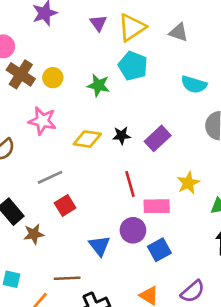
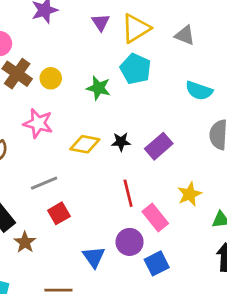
pink rectangle: (157, 206) -> (155, 217), turned 50
brown star: (34, 234) -> (25, 242), turned -30

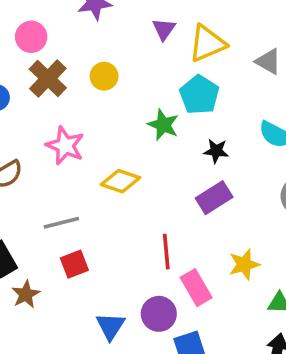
yellow circle: (51, 78) -> (104, 76), moved
green star: (98, 88) -> (163, 125), moved
black star: (121, 142) -> (216, 151), moved

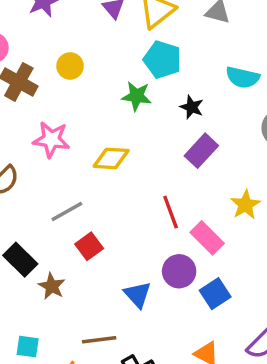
black star: (216, 151) -> (192, 107), turned 30

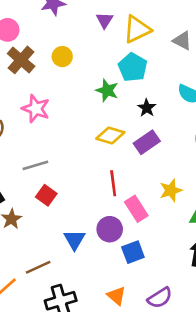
yellow diamond: (111, 158) -> (110, 136), moved
red square: (89, 246) -> (46, 195), turned -30
brown line: (99, 340) -> (38, 267), turned -30

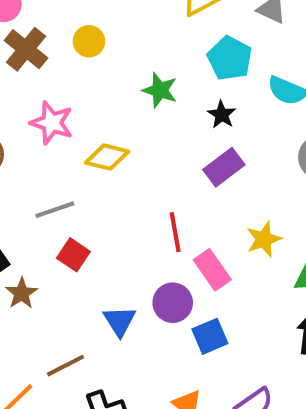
cyan pentagon: (133, 67) -> (230, 58), moved
yellow diamond: (110, 136) -> (107, 157), moved

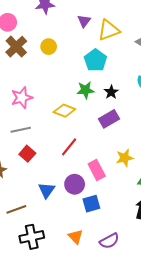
cyan pentagon: (230, 58) -> (95, 60), moved
green star: (160, 90) -> (85, 90), moved, turned -30
pink star: (52, 123) -> (22, 98), moved, turned 30
yellow diamond: (107, 157) -> (64, 111), moved
red line: (175, 232) -> (69, 147), moved, turned 42

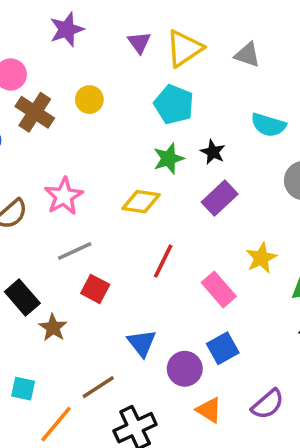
purple circle: (75, 184) -> (185, 369), moved

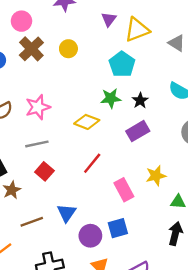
brown line: (98, 387) -> (32, 222), moved

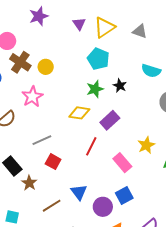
yellow circle: (68, 49) -> (46, 67), moved
pink star: (38, 107) -> (32, 97), moved
purple rectangle: (138, 131) -> (110, 120), moved

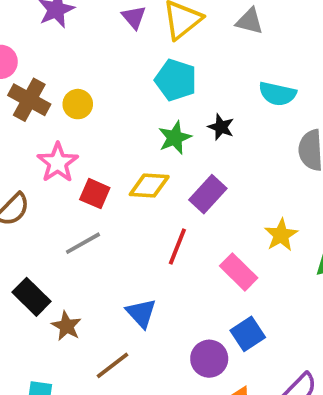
red square: (53, 162) -> (95, 194), moved
blue triangle: (79, 192) -> (141, 313), moved

